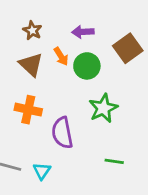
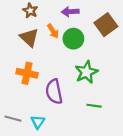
green line: (114, 161) -> (94, 106), moved

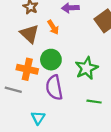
green circle: (73, 39) -> (51, 60), moved
gray line: (13, 119) -> (13, 90), moved

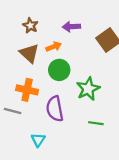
orange arrow: (53, 27) -> (54, 47), turned -80
green circle: (51, 60) -> (59, 70), moved

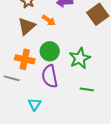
orange arrow: (54, 47) -> (49, 20), turned 56
brown triangle: (29, 53) -> (27, 26), turned 36
green circle: (59, 70) -> (50, 51), moved

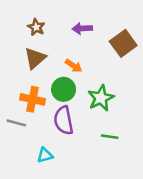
orange arrow: (49, 20) -> (74, 66), moved
cyan triangle: (35, 104) -> (45, 155), turned 40

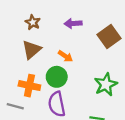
green star: (101, 98) -> (106, 84), moved

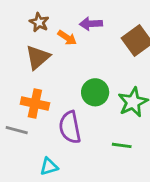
orange arrow: (65, 56) -> (67, 38), moved
green circle: (57, 77) -> (95, 92), moved

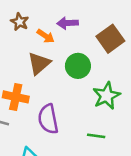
brown triangle: (38, 57) -> (39, 63), moved
green circle: (95, 92) -> (78, 66), moved

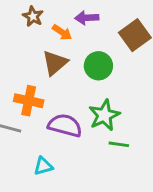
green star: (106, 96) -> (104, 115), moved
purple semicircle: (48, 119) -> (65, 125), turned 116

